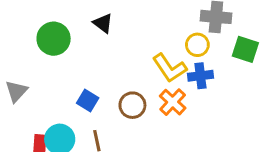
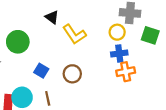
green circle: (54, 39) -> (18, 42), moved
yellow L-shape: (170, 68) -> (74, 34), moved
orange cross: (173, 102) -> (126, 72), moved, turned 36

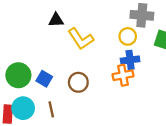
black triangle: (52, 17) -> (56, 20), turned -40
green circle: (18, 42) -> (18, 75), moved
orange cross: (126, 72) -> (123, 75), moved

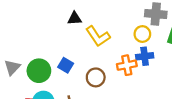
orange cross: (123, 75) -> (127, 65), moved
blue square: (44, 79) -> (66, 65), moved

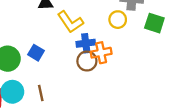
blue cross: (145, 56) -> (86, 43), moved
brown circle: (96, 77) -> (87, 61), moved

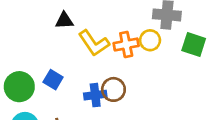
blue cross: (86, 43) -> (95, 95), moved
orange cross: (101, 53) -> (126, 44), moved

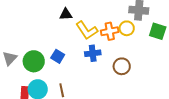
brown circle: (113, 89) -> (122, 66), moved
blue cross: (95, 95) -> (93, 53), moved

